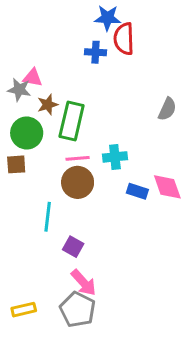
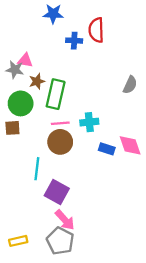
blue star: (107, 18) -> (53, 14), moved
purple square: (73, 247) -> (57, 192), size x1.5

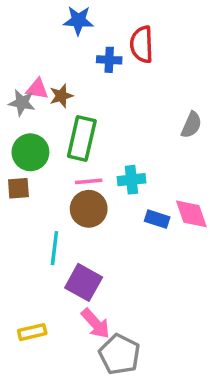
brown star: (37, 81) -> (61, 96), moved
yellow rectangle: (18, 241) -> (32, 332), moved
gray pentagon: (60, 241) -> (119, 354), moved

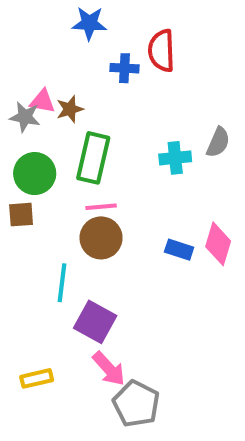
cyan cross: (131, 180) -> (175, 158), moved
pink diamond: (191, 214) -> (218, 244), turned 36

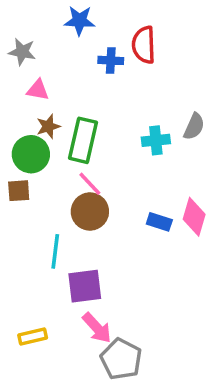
brown star: (70, 109) -> (48, 126), moved
gray star: (25, 117) -> (22, 52), moved
pink line: (101, 207) -> (90, 184), turned 52
purple square: (95, 322) -> (85, 286), turned -36

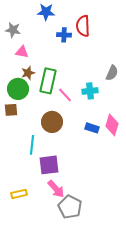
cyan cross: (156, 140) -> (90, 91), moved
pink line: (90, 184) -> (65, 95), moved

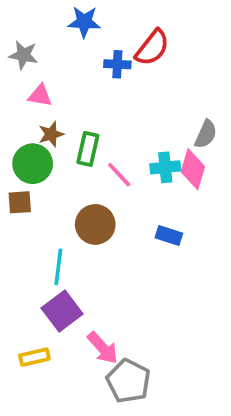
red semicircle: (83, 26) -> (152, 48), turned -140
green rectangle: (48, 81) -> (88, 149), size x0.7
pink diamond: (112, 125) -> (193, 169), moved
purple square: (49, 165) -> (62, 311), moved, turned -30

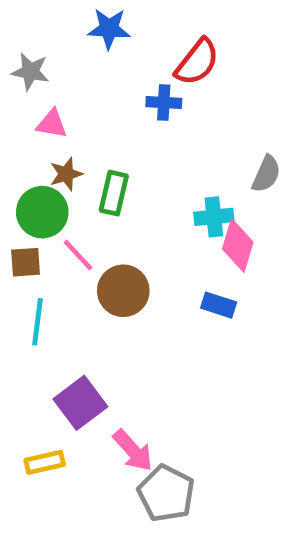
blue cross: (117, 64) -> (164, 102), moved
pink diamond: (193, 169) -> (238, 245), moved
pink line: (119, 175) -> (78, 255), moved
cyan line: (58, 267) -> (37, 322), moved

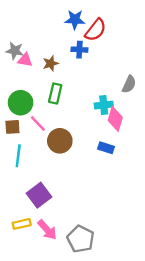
blue star: (109, 29) -> (75, 20), moved
gray star: (30, 72) -> (15, 51), moved
brown star: (66, 174) -> (51, 63), moved
pink arrow: (133, 450) -> (47, 230), moved

